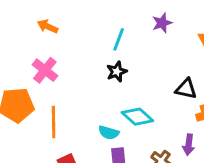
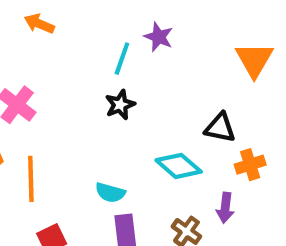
purple star: (162, 23) -> (159, 37), moved, turned -30
orange arrow: (48, 26) -> (39, 24), moved
cyan diamond: (137, 117) -> (179, 166), moved

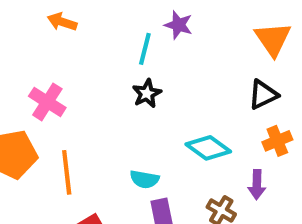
black triangle: (220, 128) -> (263, 95), moved, turned -32

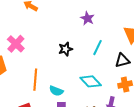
cyan line: (145, 49) -> (98, 48), moved
orange line: (67, 172) -> (35, 80), moved

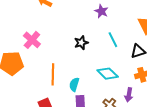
cyan line: (98, 48) -> (113, 40), turned -49
cyan semicircle: (56, 91) -> (74, 84), turned 88

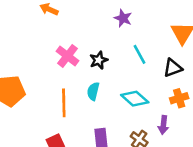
pink cross: (32, 40) -> (68, 56), moved
cyan semicircle: (74, 84) -> (93, 91), moved

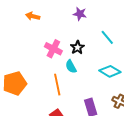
purple star: (123, 18) -> (80, 14), moved
cyan semicircle: (93, 91) -> (71, 67), moved, turned -32

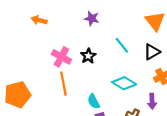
cyan semicircle: (71, 67) -> (94, 101), moved
orange line: (57, 85) -> (63, 84), moved

